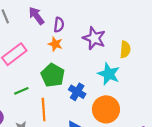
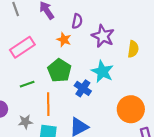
purple semicircle: (59, 25) -> (77, 21), moved
cyan star: (109, 74) -> (102, 72), moved
orange circle: (106, 109) -> (131, 109), moved

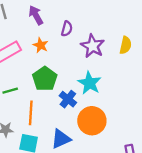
orange star: (64, 40) -> (41, 45), moved
yellow semicircle: (133, 49) -> (126, 45), moved
orange circle: (131, 109) -> (92, 121), moved

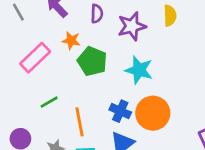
purple star: (93, 46) -> (132, 26), turned -30
green pentagon: (45, 79) -> (92, 61), moved
blue cross: (68, 99) -> (120, 111), moved

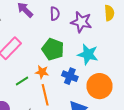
purple star: (132, 26) -> (81, 22), turned 30
orange star: (71, 40) -> (42, 72), moved
blue cross: (120, 111) -> (70, 76), moved

